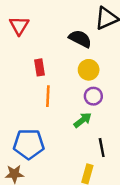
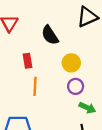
black semicircle: (80, 39) -> (50, 35), moved, turned -150
green arrow: (83, 120) -> (87, 108), moved, turned 63

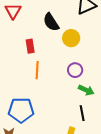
yellow circle: (71, 63) -> (71, 38), moved

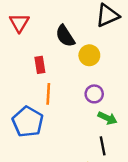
blue pentagon: (21, 110) -> (28, 122), moved, turned 30

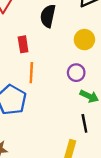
black semicircle: (65, 36) -> (48, 16), turned 45
yellow circle: (89, 55) -> (84, 40), moved

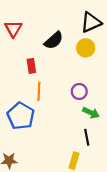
black semicircle: (48, 16) -> (54, 40), turned -144
yellow circle: (84, 40) -> (86, 48), moved

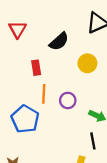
yellow circle: (86, 48) -> (87, 63), moved
purple circle: (79, 91) -> (68, 100), moved

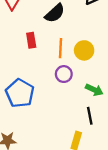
yellow circle: (87, 63) -> (84, 50), moved
orange line: (44, 94) -> (60, 48), moved

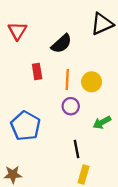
green arrow: (94, 90) -> (102, 122), turned 126
black line: (90, 116) -> (76, 149), moved

